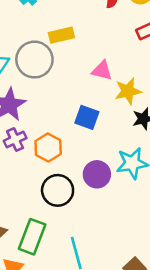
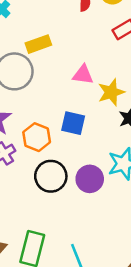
orange hexagon: (48, 148) -> (37, 137), moved
black circle: (58, 190) -> (51, 176), moved

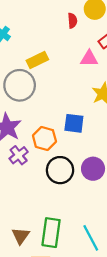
pink triangle: (83, 75) -> (89, 59), moved

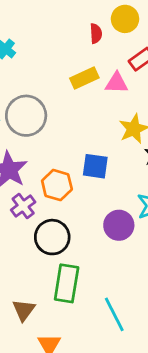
yellow rectangle: (37, 60) -> (84, 78), moved
black circle: (60, 170) -> (52, 237), moved
green rectangle: (51, 233) -> (67, 283), moved

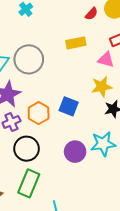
red semicircle: (96, 33) -> (91, 14), turned 32
pink triangle: (116, 83) -> (106, 60), moved

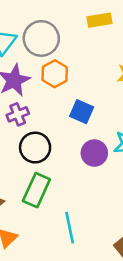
blue square: (69, 106) -> (82, 112), moved
orange hexagon: (39, 113) -> (55, 74), moved

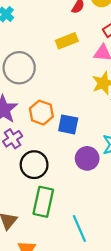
orange hexagon: (55, 74) -> (41, 113), moved

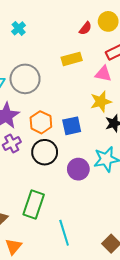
blue square: (68, 124) -> (72, 126), moved, turned -30
black circle: (34, 165) -> (45, 152), moved

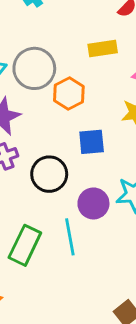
orange hexagon: (41, 122) -> (69, 94), moved
cyan line: (64, 233) -> (70, 237), moved

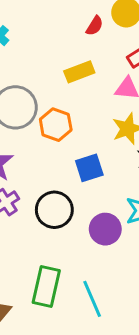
cyan line: (70, 237) -> (92, 299), moved

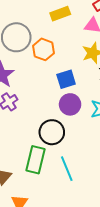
black circle: (54, 210) -> (52, 132), moved
purple circle: (105, 229) -> (70, 104), moved

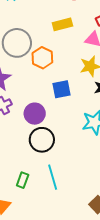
purple circle: (70, 104) -> (35, 114), moved
green rectangle: (36, 160) -> (23, 180), moved, size x0.6

